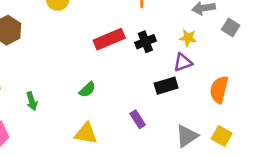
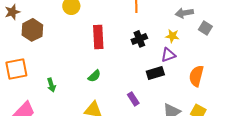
red rectangle: (109, 39) -> (98, 37), moved, turned -70

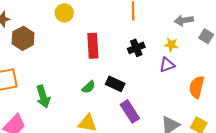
black rectangle: (155, 73) -> (115, 84), moved, turned 42
green arrow: (51, 85) -> (43, 97), size x1.5
purple rectangle: (133, 99) -> (130, 111), size x1.5

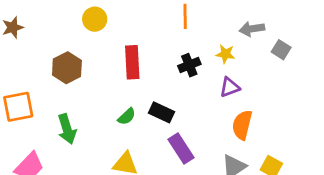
brown hexagon: (23, 38) -> (67, 68), moved
yellow star: (171, 45) -> (225, 54), moved
orange semicircle: (197, 87) -> (242, 125), moved

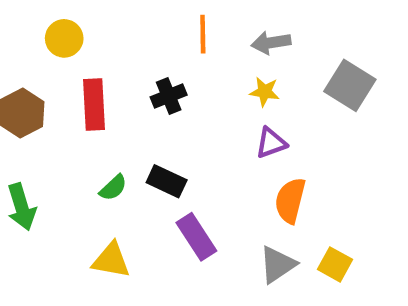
gray arrow: (252, 29) -> (271, 43), moved
gray square: (281, 50) -> (350, 85), size x1.6
red rectangle: (132, 62) -> (94, 105), moved
black cross: (189, 65) -> (169, 96), moved

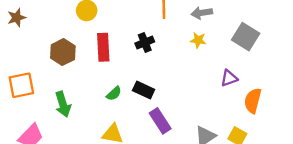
purple triangle: (271, 143) -> (229, 78), moved
orange semicircle: (290, 200) -> (253, 101), moved

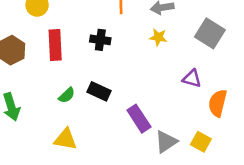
black cross: (145, 43) -> (100, 40), turned 30
purple triangle: (229, 78) -> (192, 79), turned 36
purple rectangle: (160, 121) -> (139, 119), moved

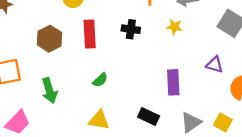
yellow star: (158, 37) -> (174, 27), moved
black rectangle: (99, 91) -> (149, 116), moved
purple rectangle: (139, 119) -> (173, 82), moved, turned 30

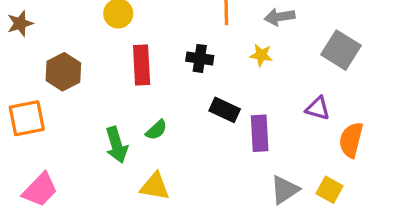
brown hexagon: (49, 39) -> (63, 72), moved
green arrow: (49, 91) -> (117, 145), moved
black rectangle: (149, 116) -> (225, 110), moved

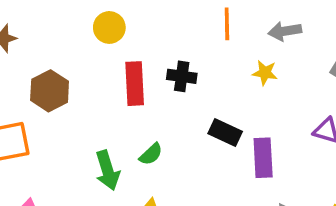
black cross: (200, 58) -> (182, 76), moved

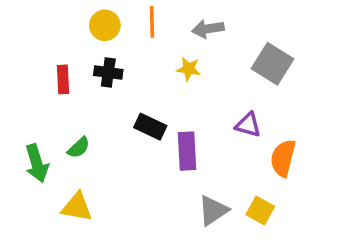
yellow circle: (109, 27) -> (105, 25), moved
red rectangle: (135, 84) -> (63, 79), size x0.7

